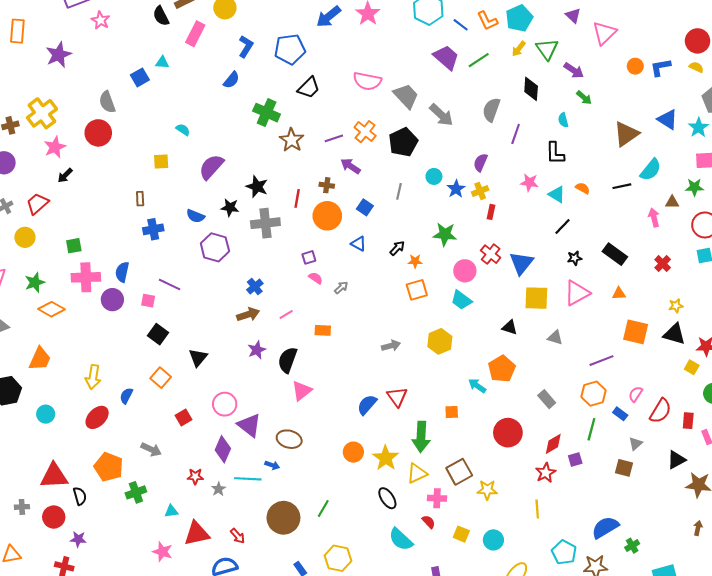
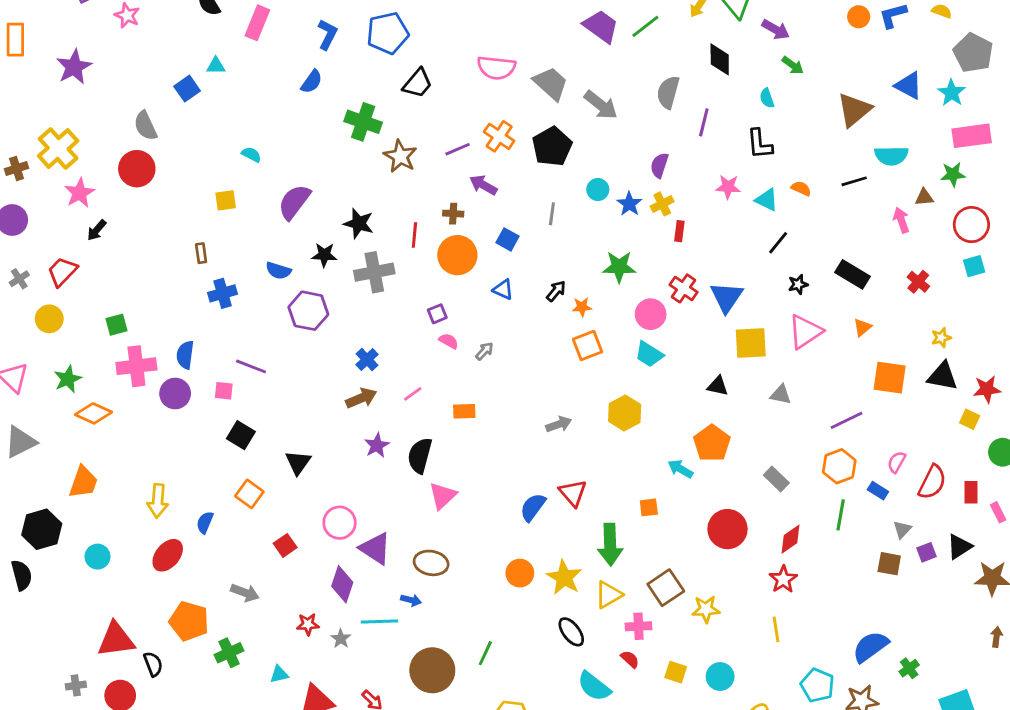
cyan semicircle: (651, 170) -> (891, 156), turned 55
orange triangle: (619, 294) -> (862, 327), turned -32
purple square: (575, 459) -> (926, 552), moved

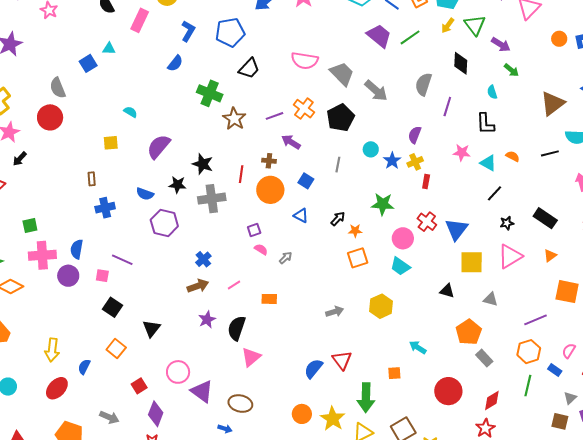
orange pentagon: (712, 443) -> (469, 332), moved
purple diamond: (342, 584) -> (156, 414), moved

